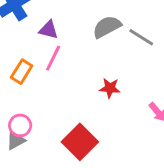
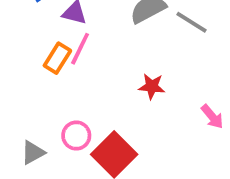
orange rectangle: (22, 72) -> (57, 58), moved
pink circle: (20, 125) -> (76, 136), moved

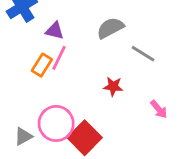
gray line: (191, 22) -> (143, 54), moved
pink circle: (76, 136) -> (56, 123), size x1.6

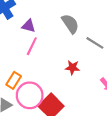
gray semicircle: (110, 28) -> (70, 24), turned 84
orange rectangle: (42, 65) -> (14, 80), moved

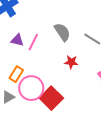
gray semicircle: (70, 24) -> (62, 32), moved
purple triangle: (29, 26) -> (17, 40), moved

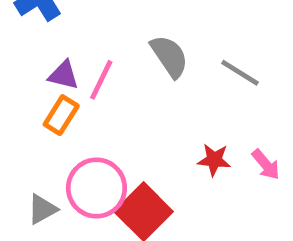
red star: (71, 62) -> (214, 160), moved
orange rectangle: (16, 74) -> (61, 115), moved

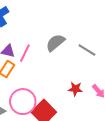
gray semicircle: (169, 56) -> (55, 43), turned -96

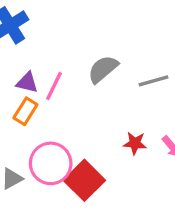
gray line: (87, 50) -> (153, 81), turned -48

